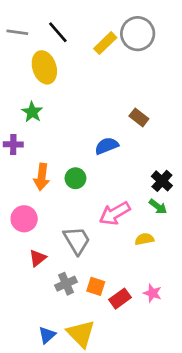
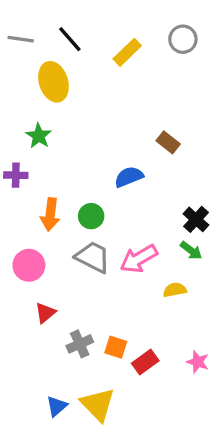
gray circle: (138, 34) -> (183, 39), moved, size x0.7
gray trapezoid: (77, 240) -> (93, 257), moved, turned -32
pink star: (152, 293) -> (198, 362), moved

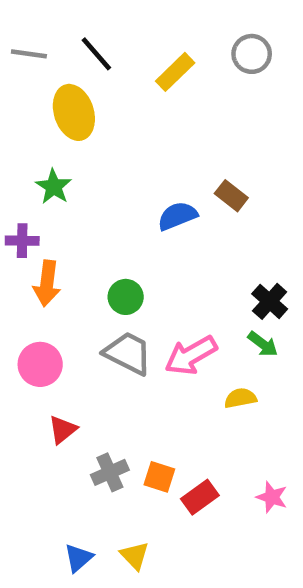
blue semicircle: (129, 177) -> (177, 216), moved
orange arrow: (50, 214) -> (47, 283), moved
yellow triangle: (98, 405) -> (135, 556), size x0.6

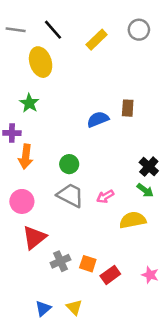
brown rectangle: (231, 196) -> (128, 108), turned 56
pink arrow: (191, 355) -> (105, 196), size x0.6
yellow semicircle: (240, 398) -> (133, 220), size x1.5
red triangle: (63, 430) -> (34, 238), size x1.5

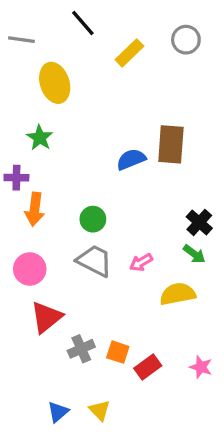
black line: (53, 30) -> (83, 23), moved
brown rectangle: (128, 108) -> (171, 144), size x1.6

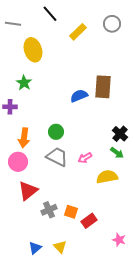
orange arrow: (35, 209) -> (24, 138), moved
pink star: (201, 367) -> (119, 240), moved

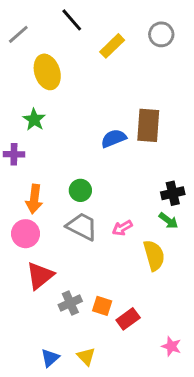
gray line: (13, 24) -> (18, 34), turned -49
black cross: (120, 134) -> (173, 193), turned 35
yellow semicircle: (107, 177) -> (154, 255), turned 85

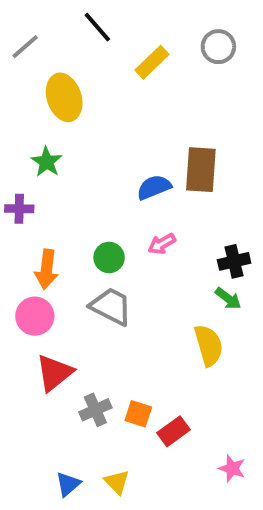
pink arrow: (122, 228) -> (162, 244), moved

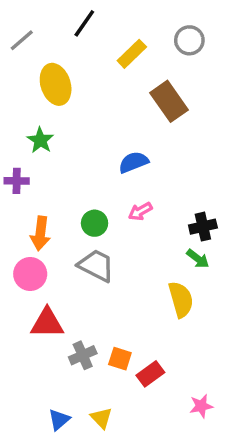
black line: (97, 27) -> (84, 23), turned 76
brown rectangle: (201, 170) -> (169, 101), moved, turned -39
red triangle: (54, 373) -> (47, 323), turned 39
pink star: (232, 468) -> (201, 406), turned -30

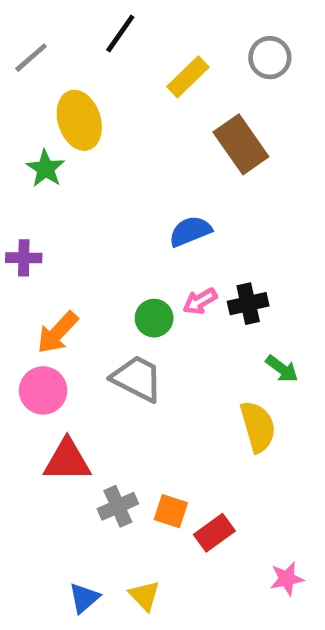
green star: (40, 140) -> (45, 169), moved
green circle: (95, 223) -> (154, 318), moved
black cross: (203, 227) -> (248, 304), moved
orange arrow: (40, 233) -> (58, 333), turned 36

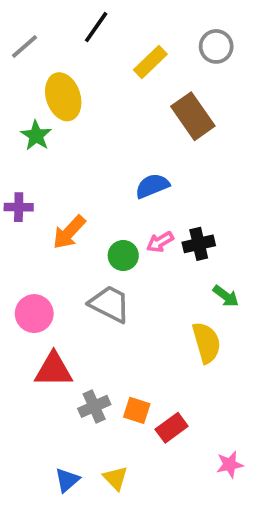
orange arrow: (58, 333) -> (69, 232), moved

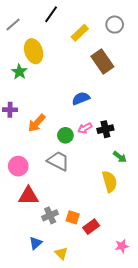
blue triangle: (67, 480) -> (36, 243), moved

